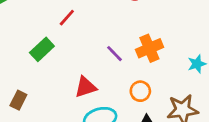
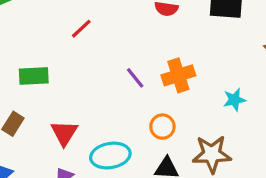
green rectangle: (42, 49) -> (34, 76), moved, turned 35
red triangle: (86, 87) -> (64, 133), moved, turned -45

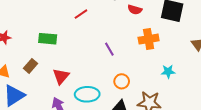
orange cross: (178, 75) -> (149, 39), moved

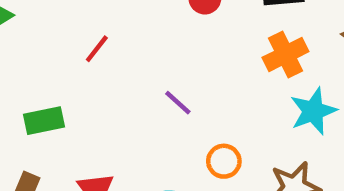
orange cross: (149, 39) -> (285, 55), moved
cyan star: (168, 72) -> (313, 111), size x1.5

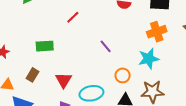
cyan star: (313, 111) -> (149, 59), moved

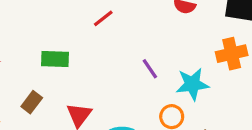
cyan star: (149, 59) -> (192, 84), moved

